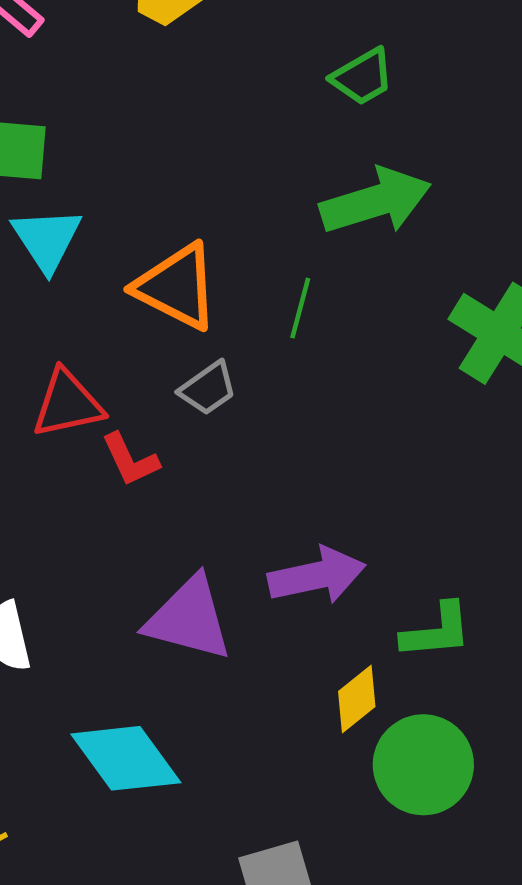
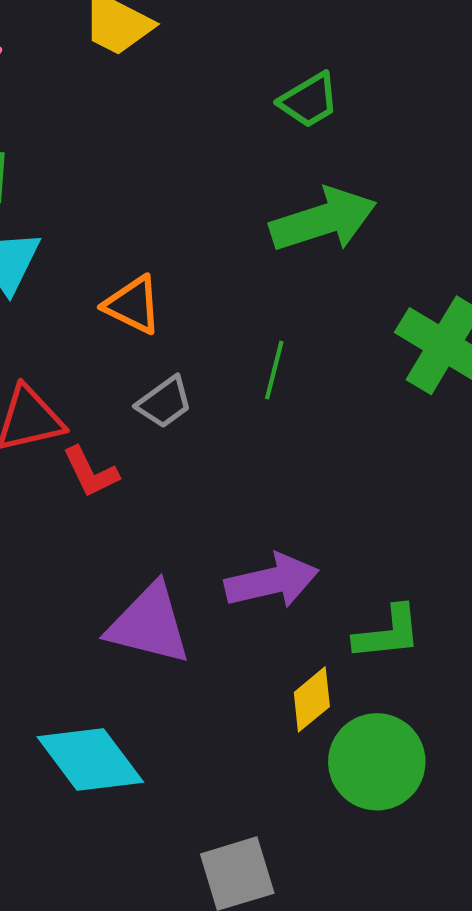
orange triangle: (177, 287) -> (133, 305), size x0.7
green line: (300, 308) -> (274, 370), moved

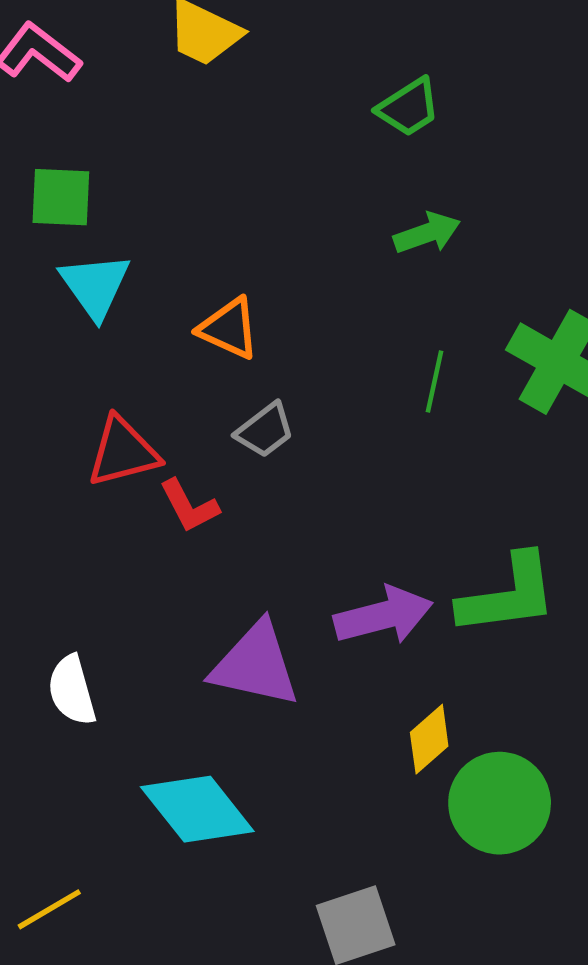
green arrow: (323, 220) -> (427, 233), size x0.6
green line: (274, 370) -> (434, 381), moved
green L-shape: (388, 633) -> (508, 595), moved, size x1.4

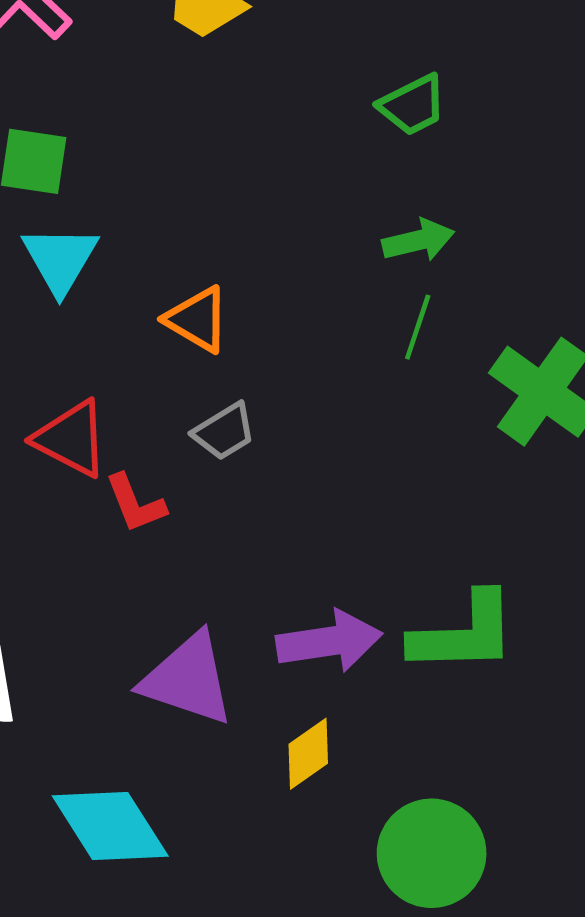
green line: (434, 381) -> (418, 327), moved
red triangle: (123, 452) -> (71, 439), turned 36
yellow diamond: (429, 739) -> (308, 754), moved

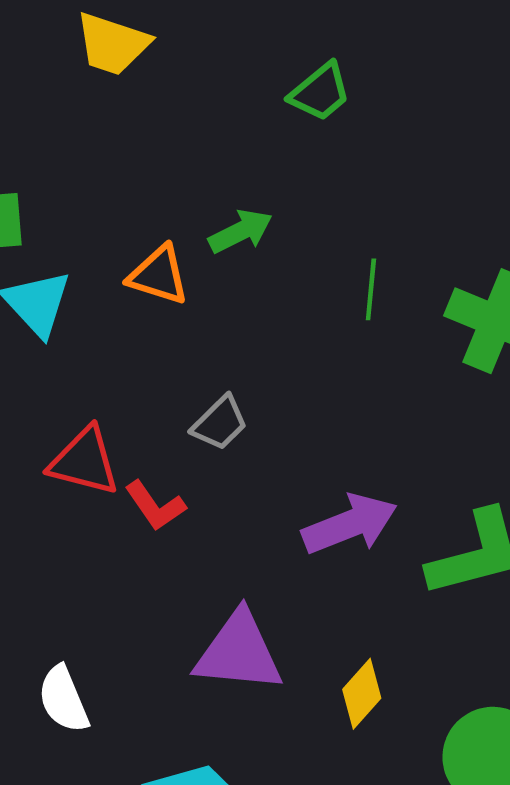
green arrow: (418, 240) -> (241, 231), moved
orange triangle: (197, 319) -> (159, 275), moved
purple arrow: (329, 641) -> (350, 524), moved

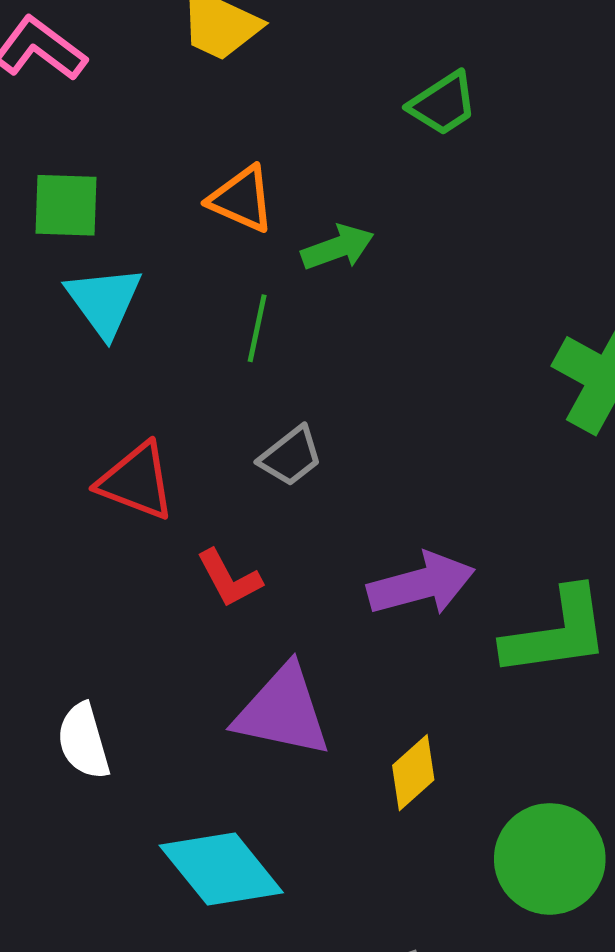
orange triangle: (159, 275) -> (241, 199), moved
green line: (371, 289) -> (257, 328), moved
red L-shape: (155, 506) -> (229, 578), moved

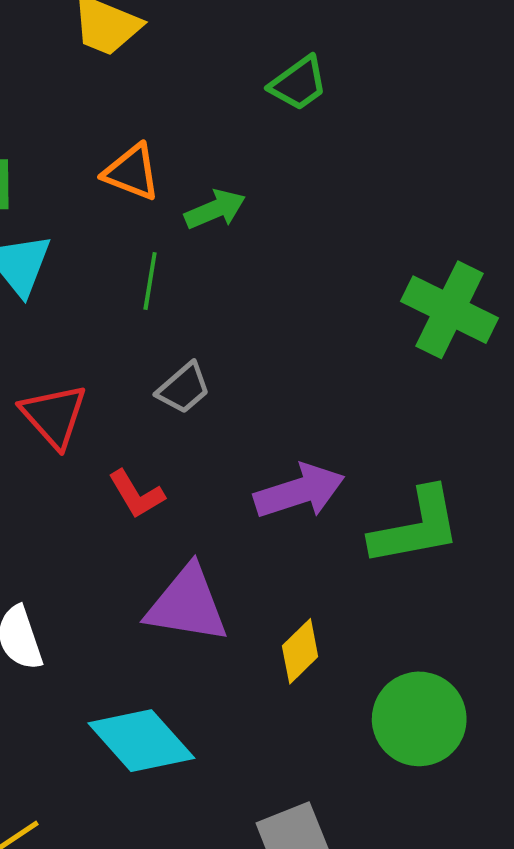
red triangle: (136, 481) -> (54, 416), turned 30

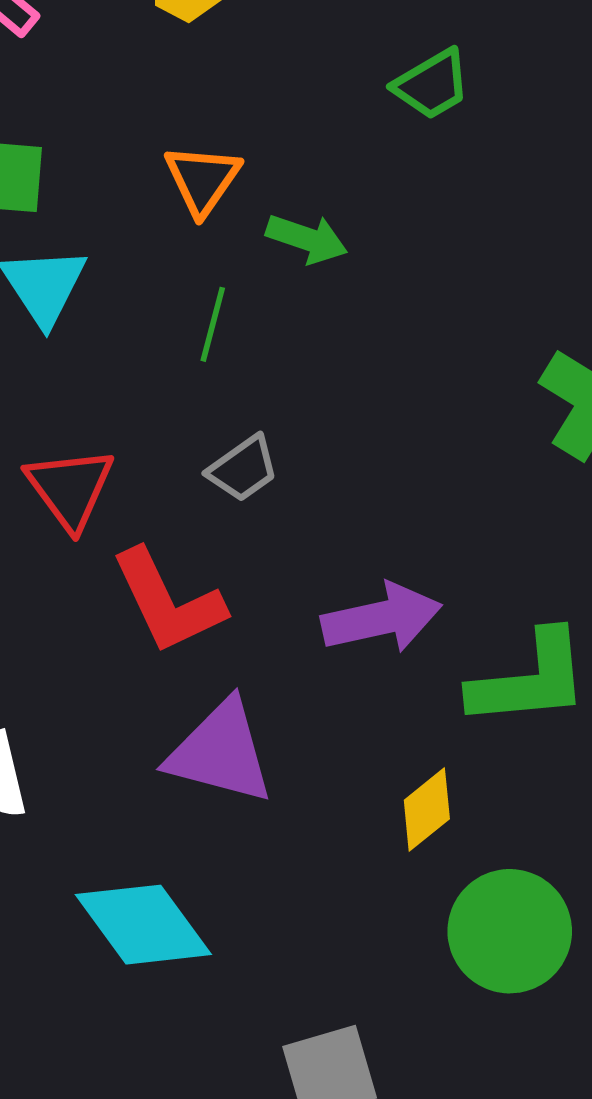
orange triangle: (132, 172) -> (202, 180), turned 38
green arrow: (215, 209) -> (307, 239), turned 36
red L-shape: (136, 494) -> (168, 601), size x1.6
yellow diamond: (300, 651) -> (427, 810), moved

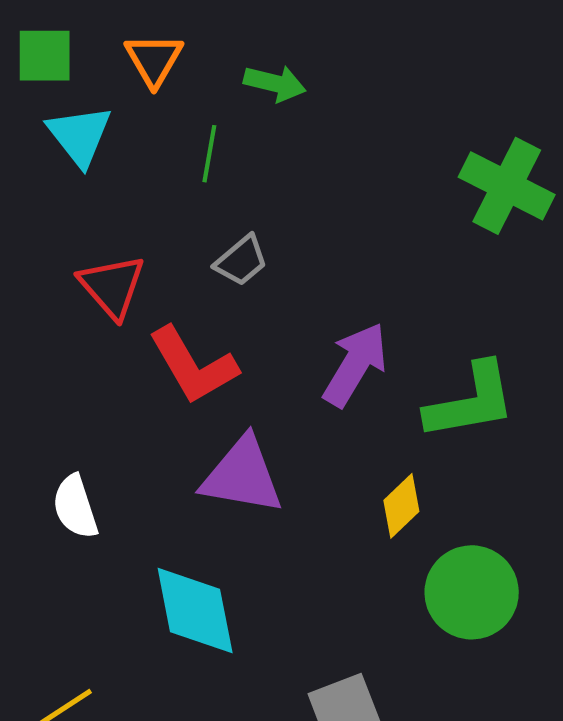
orange triangle: (202, 180) -> (154, 60), moved
purple arrow: (382, 618) -> (355, 364), turned -42
cyan diamond: (143, 925) -> (195, 611), turned 30

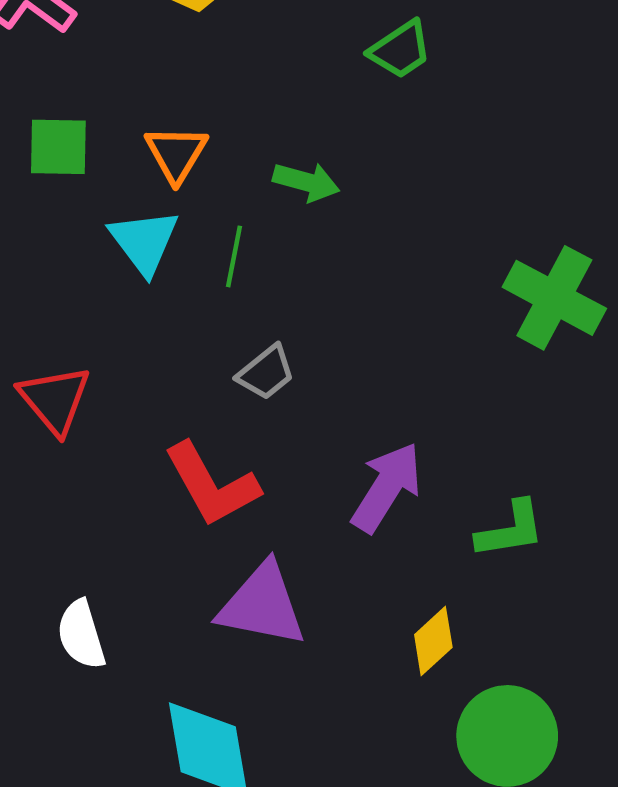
cyan triangle: (80, 135) -> (144, 242), moved
red triangle: (112, 286) -> (55, 400), moved
green L-shape: (471, 401) -> (510, 530), size x0.7

